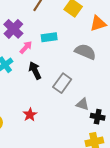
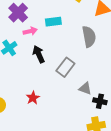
pink arrow: (26, 47) -> (30, 31), turned 32
gray semicircle: (85, 52) -> (89, 37), turned 55

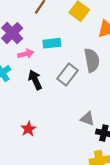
gray rectangle: (65, 67) -> (67, 74), moved

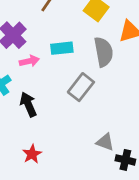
gray semicircle: (92, 60) -> (104, 52), moved
black arrow: (35, 80) -> (28, 104), moved

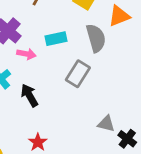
pink arrow: (29, 61) -> (26, 54), turned 30
black cross: (125, 160) -> (127, 139), turned 30

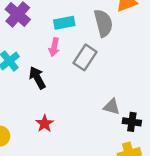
pink arrow: (26, 54) -> (54, 47), moved, turned 90
black cross: (127, 139) -> (132, 122), turned -30

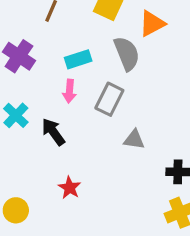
gray triangle: (112, 107) -> (134, 140), moved

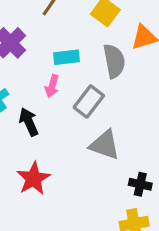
gray triangle: (134, 140) -> (105, 145), size x1.5
red star: (70, 188) -> (33, 179), size x1.5

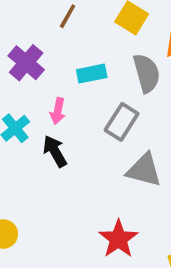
pink arrow: (52, 86) -> (58, 111), moved
red star: (33, 179) -> (118, 239), moved

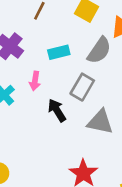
gray semicircle: (147, 73) -> (99, 50), turned 52
black arrow: (55, 151) -> (57, 110), moved

